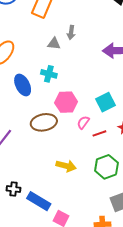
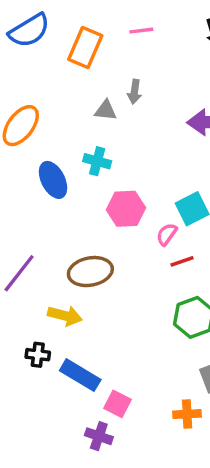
brown ellipse: (44, 122) -> (90, 272), moved
pink semicircle: (83, 122) -> (167, 234), moved
yellow arrow: (66, 166) -> (65, 316), moved

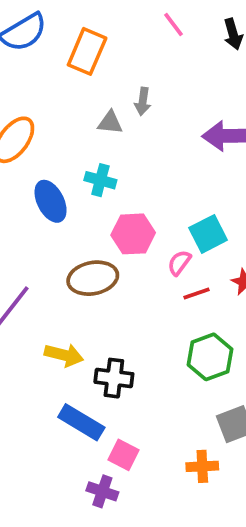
pink line: (141, 31) -> (173, 25), moved, turned 60
brown ellipse: (90, 272) -> (93, 278), moved
black cross: (38, 355) -> (114, 378), moved, size x1.4

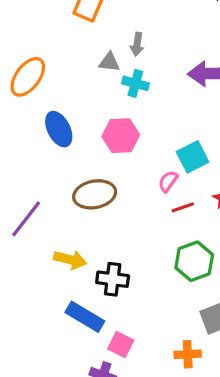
cyan cross: (100, 180) -> (135, 83), moved
pink hexagon: (133, 234) -> (121, 136), moved

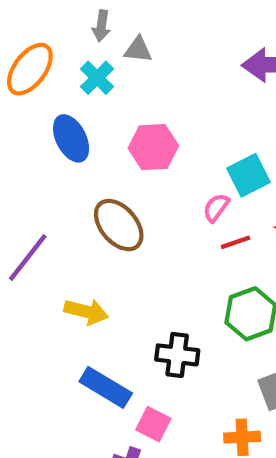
gray arrow: (137, 44) -> (101, 26), moved
cyan cross: (135, 83) -> (97, 78), moved, turned 30
brown ellipse: (95, 194) -> (119, 225), turned 60
black cross: (113, 279) -> (177, 355), moved

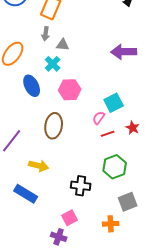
cyan cross: (97, 78) -> (53, 64), moved
brown ellipse: (119, 225) -> (54, 126), turned 50
blue rectangle: (106, 387) -> (26, 194), moved
pink square: (153, 424) -> (70, 218), turned 35

